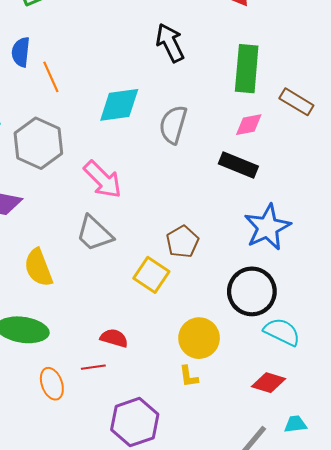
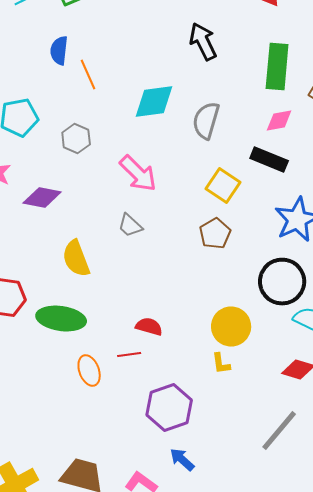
gray hexagon: (38, 143) -> (76, 139), size x0.6
gray trapezoid: (94, 233) -> (130, 226), size x0.7
yellow square: (151, 275) -> (223, 186), moved

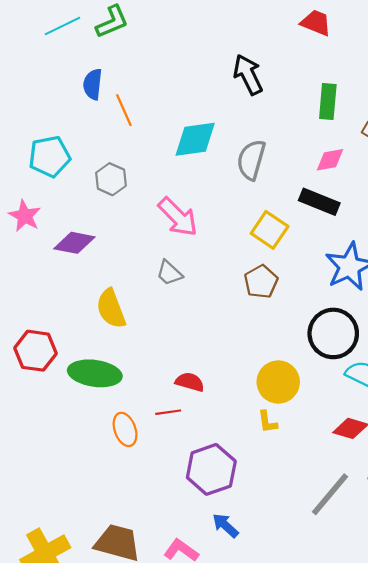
green rectangle: (277, 67) -> (328, 102), size x0.7

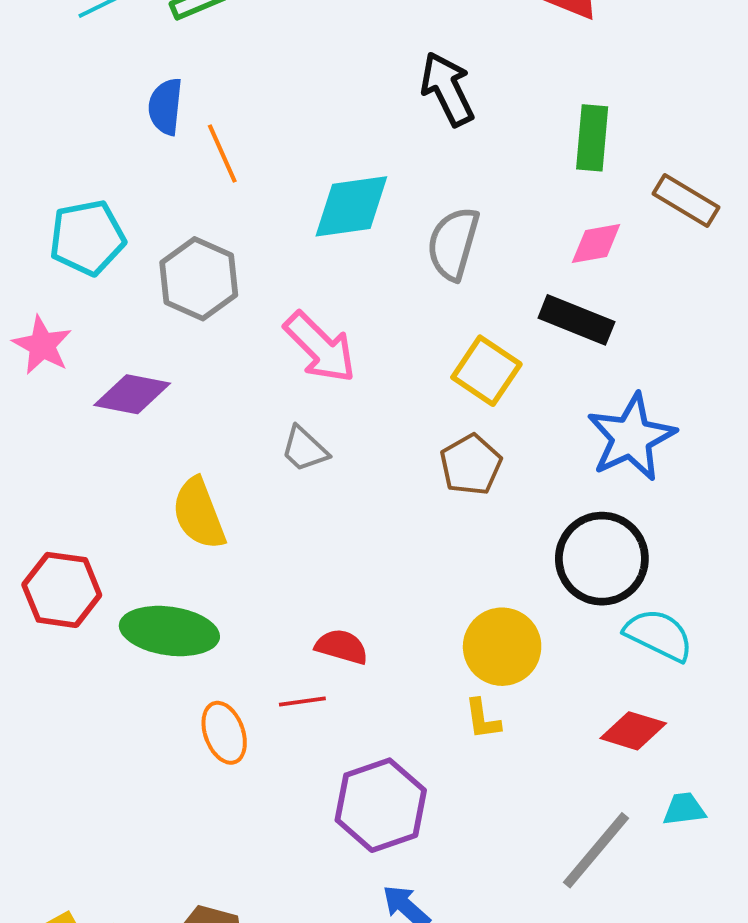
gray hexagon: (111, 179) -> (199, 279), size x1.4

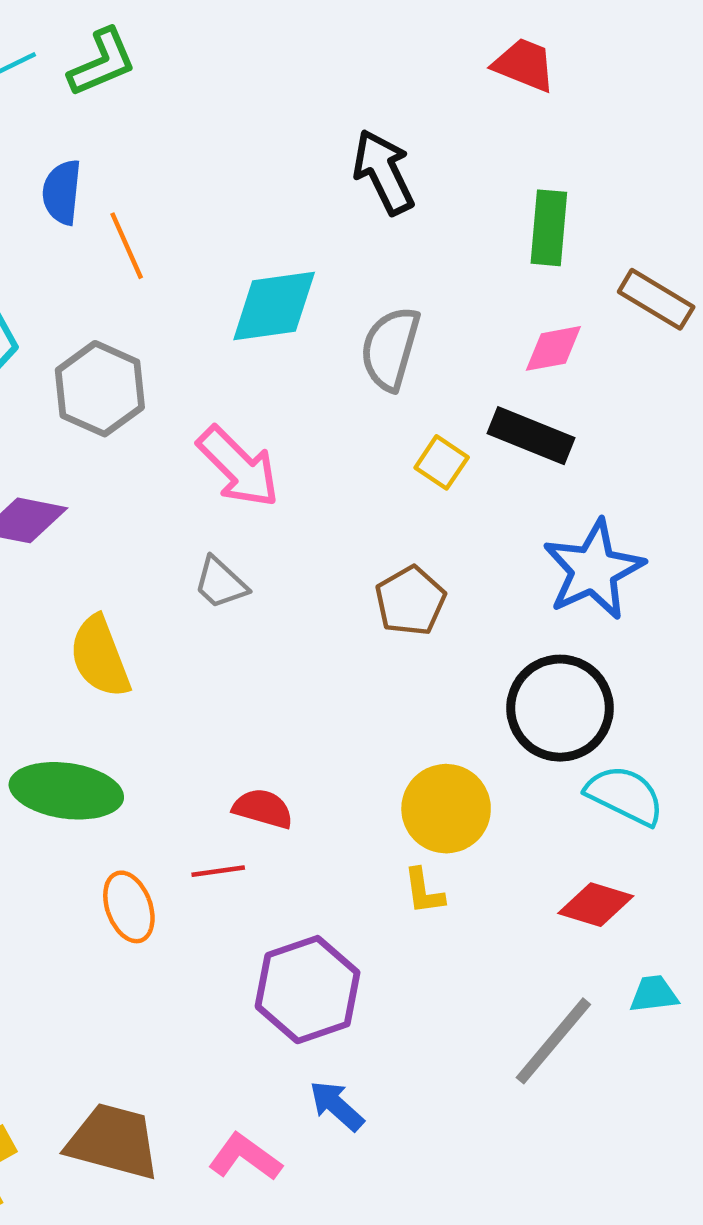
yellow square: (486, 371) -> (442, 462), moved, size x0.7

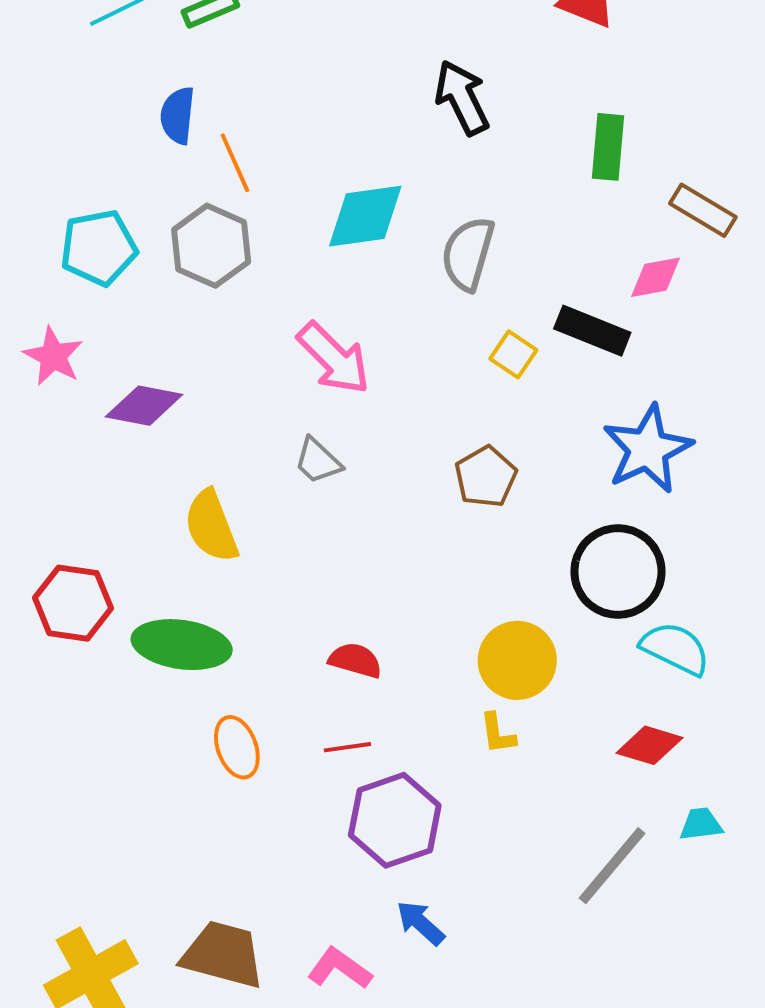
pink diamond: (553, 348) -> (655, 277), moved
gray hexagon: (100, 389) -> (211, 246), moved
red line: (218, 871) -> (347, 747), moved

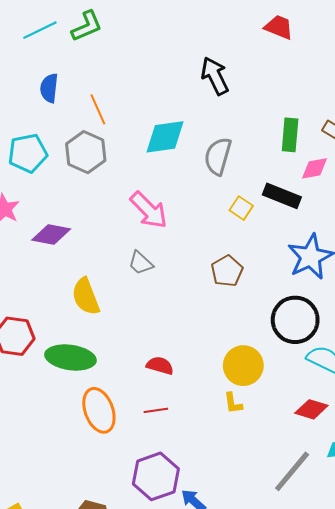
blue semicircle: (178, 115) -> (49, 88), moved
green rectangle: (608, 147) -> (290, 135), moved
orange ellipse: (237, 747) -> (99, 410), size x1.4
purple hexagon: (395, 820) -> (156, 476), moved

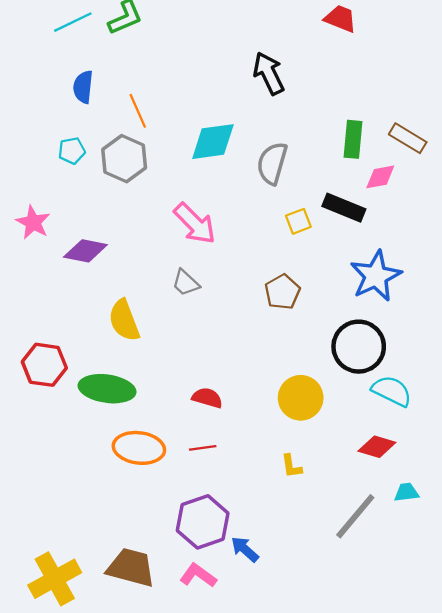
cyan pentagon: (28, 153) -> (72, 151), moved, size x0.6
yellow square: (241, 208) -> (298, 221), turned 35
yellow L-shape: (233, 403) -> (292, 466), moved
orange ellipse: (99, 410) -> (139, 448), turned -63

